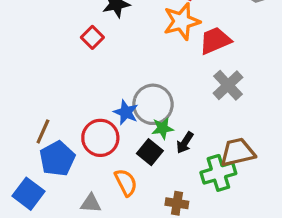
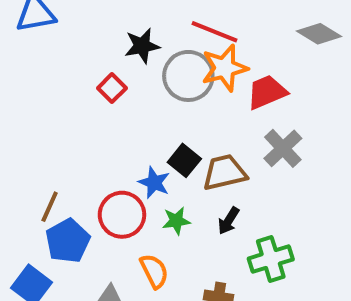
gray circle: (153, 104) -> (188, 76), moved
green star: (163, 128) -> (176, 221), moved
black square: (150, 152) -> (184, 160), moved
brown trapezoid: (238, 152) -> (225, 172), moved

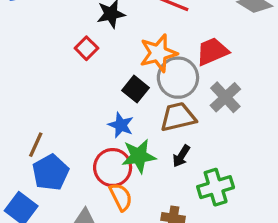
orange star: (225, 68) -> (158, 53), moved
gray circle: (188, 76) -> (178, 78), moved
black square: (184, 160) -> (135, 89), moved
red circle: (122, 215) -> (113, 168), moved
green star: (176, 221) -> (139, 156), size x1.5

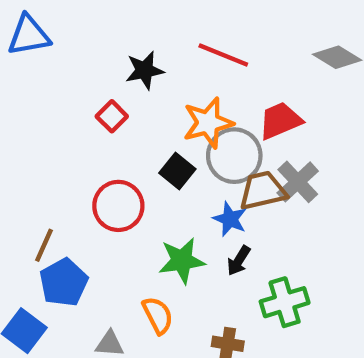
brown trapezoid: (178, 117) -> (263, 191), moved
blue star: (121, 125) -> (230, 219), moved
red circle: (113, 168) -> (118, 206), moved

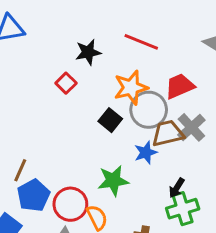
red circle: (118, 206) -> (70, 204), moved
blue star: (230, 219) -> (146, 153), turned 30
black arrow: (239, 261) -> (177, 188), moved

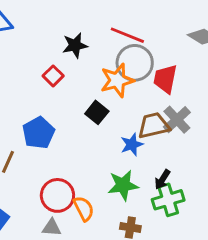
red trapezoid: (180, 86) -> (165, 79), turned -56
gray circle: (149, 110) -> (135, 63), moved
green star: (113, 181) -> (123, 185), moved
blue pentagon: (33, 195) -> (39, 133), moved

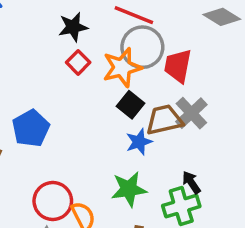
red square: (53, 76) -> (78, 62), moved
black square: (97, 112) -> (131, 105), moved
black arrow: (162, 179) -> (191, 182), moved, turned 114

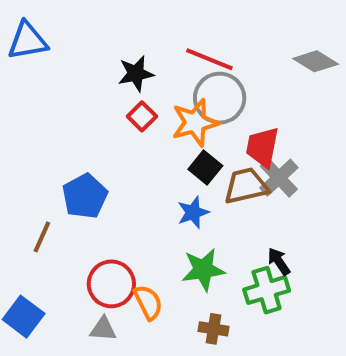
red trapezoid: (178, 66) -> (263, 147), moved
blue star: (139, 142) -> (193, 212), moved

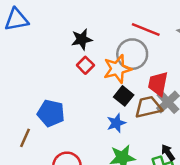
red line: (209, 59) -> (146, 29), moved
blue pentagon: (85, 196) -> (51, 113), turned -30

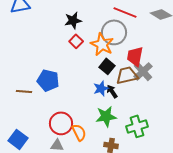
orange star: (117, 69) -> (102, 44), turned -30
brown line: (25, 138) -> (24, 91), moved, turned 70
black arrow: (168, 153) -> (112, 91), moved

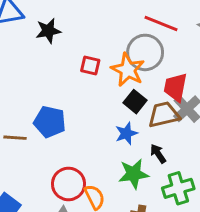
black star: (73, 20) -> (48, 31), moved
red square: (76, 41) -> (90, 65), turned -32
black arrow: (112, 91) -> (158, 154), moved

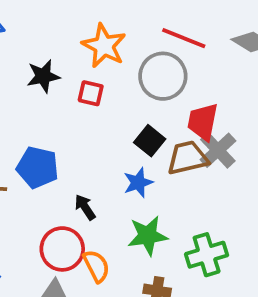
black star: (48, 31) -> (43, 76), moved
orange star: (128, 70) -> (104, 46), moved
black arrow: (158, 154) -> (85, 207), moved

